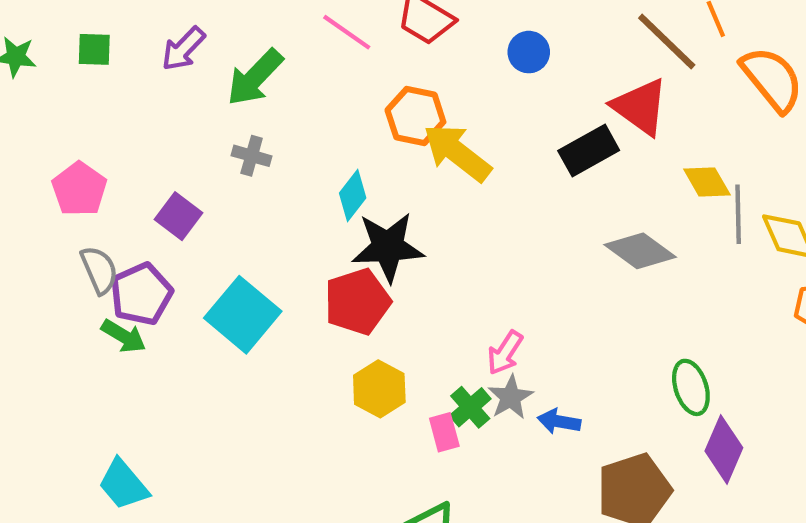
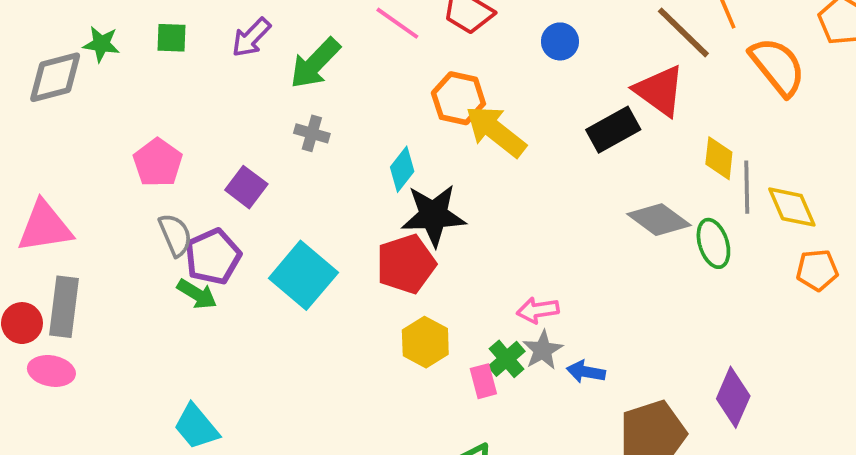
yellow diamond: (707, 182) -> (719, 158), turned 36
pink arrow: (505, 353) -> (538, 310), turned 48
green ellipse: (691, 387) -> (713, 243), moved

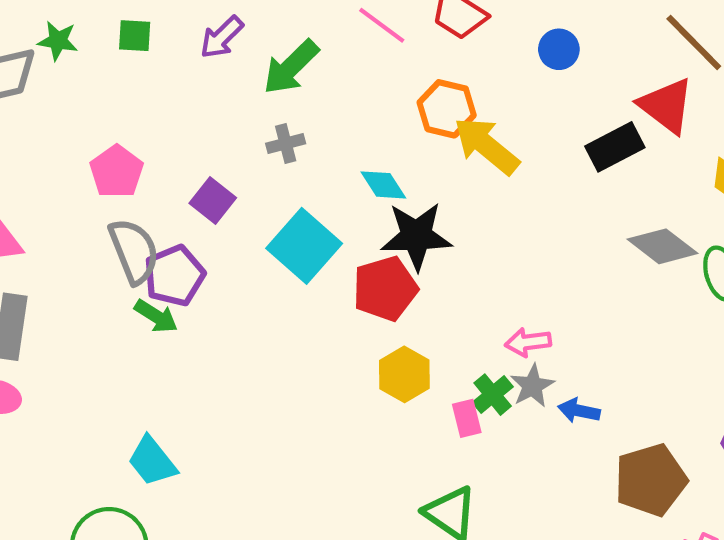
gray cross: (312, 133) -> (286, 143), turned -32
cyan diamond: (402, 169) -> (383, 185), turned -72
gray semicircle: (175, 235) -> (134, 251), size x1.4
cyan square: (303, 275) -> (304, 246), moved

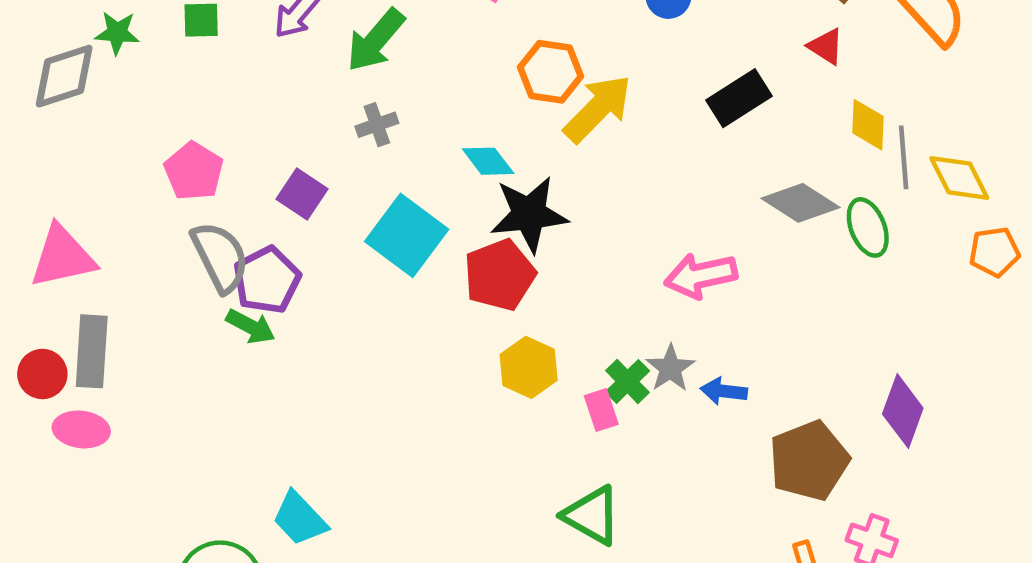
red triangle: (666, 106) -> (826, 46), moved, size x0.6
yellow arrow: (486, 146) -> (598, 109), turned 100
pink arrow: (528, 342) -> (701, 276), moved, size x1.4
cyan trapezoid: (152, 461) -> (300, 519), moved

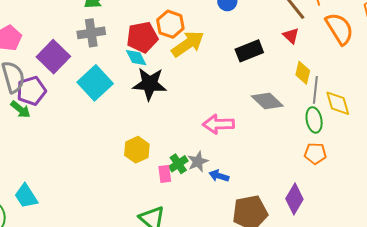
gray cross: (377, 125) -> (91, 33), size x1.5
purple square: (302, 194) -> (53, 57), size x1.5
green ellipse: (868, 227) -> (314, 120), moved
orange pentagon: (994, 252) -> (315, 153), moved
red pentagon: (500, 275) -> (142, 37), moved

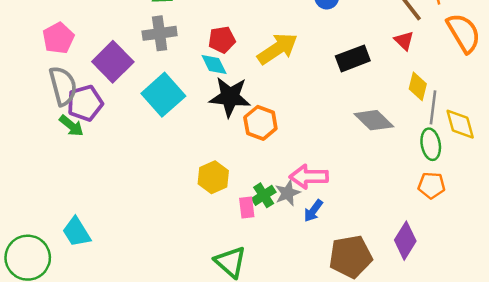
orange hexagon: (170, 24) -> (260, 123), moved
red pentagon: (142, 37) -> (222, 40), size x0.7
pink arrow: (218, 124) -> (309, 177), moved
blue arrow: (219, 176) -> (313, 211), turned -72

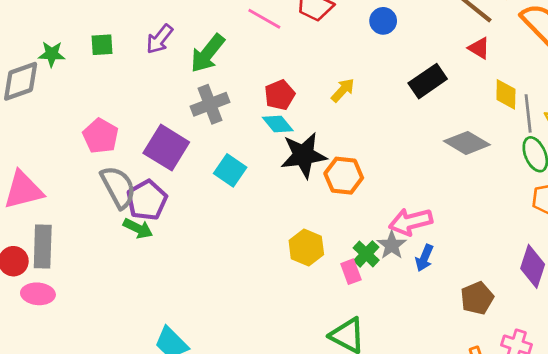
yellow arrow: (277, 49) -> (343, 90), size x0.6
cyan square: (163, 95) -> (230, 170), size x0.7
brown pentagon: (350, 257) -> (477, 298), size x0.7

